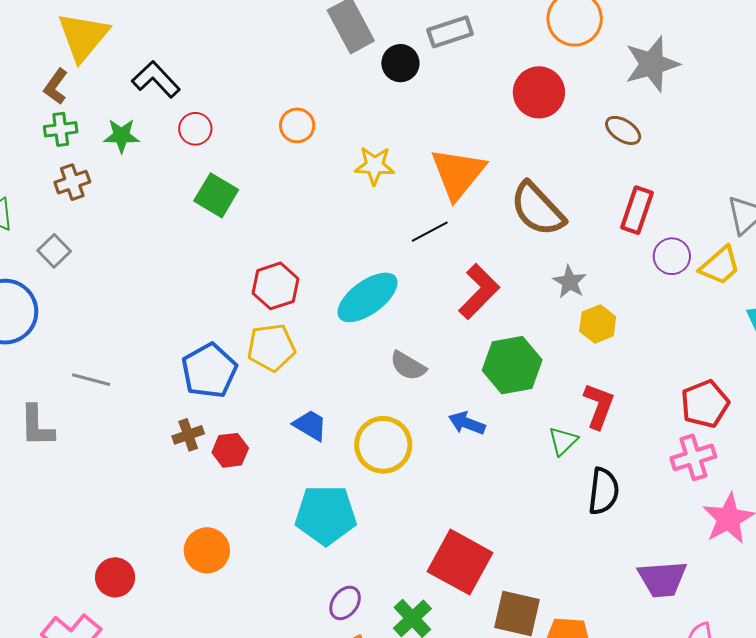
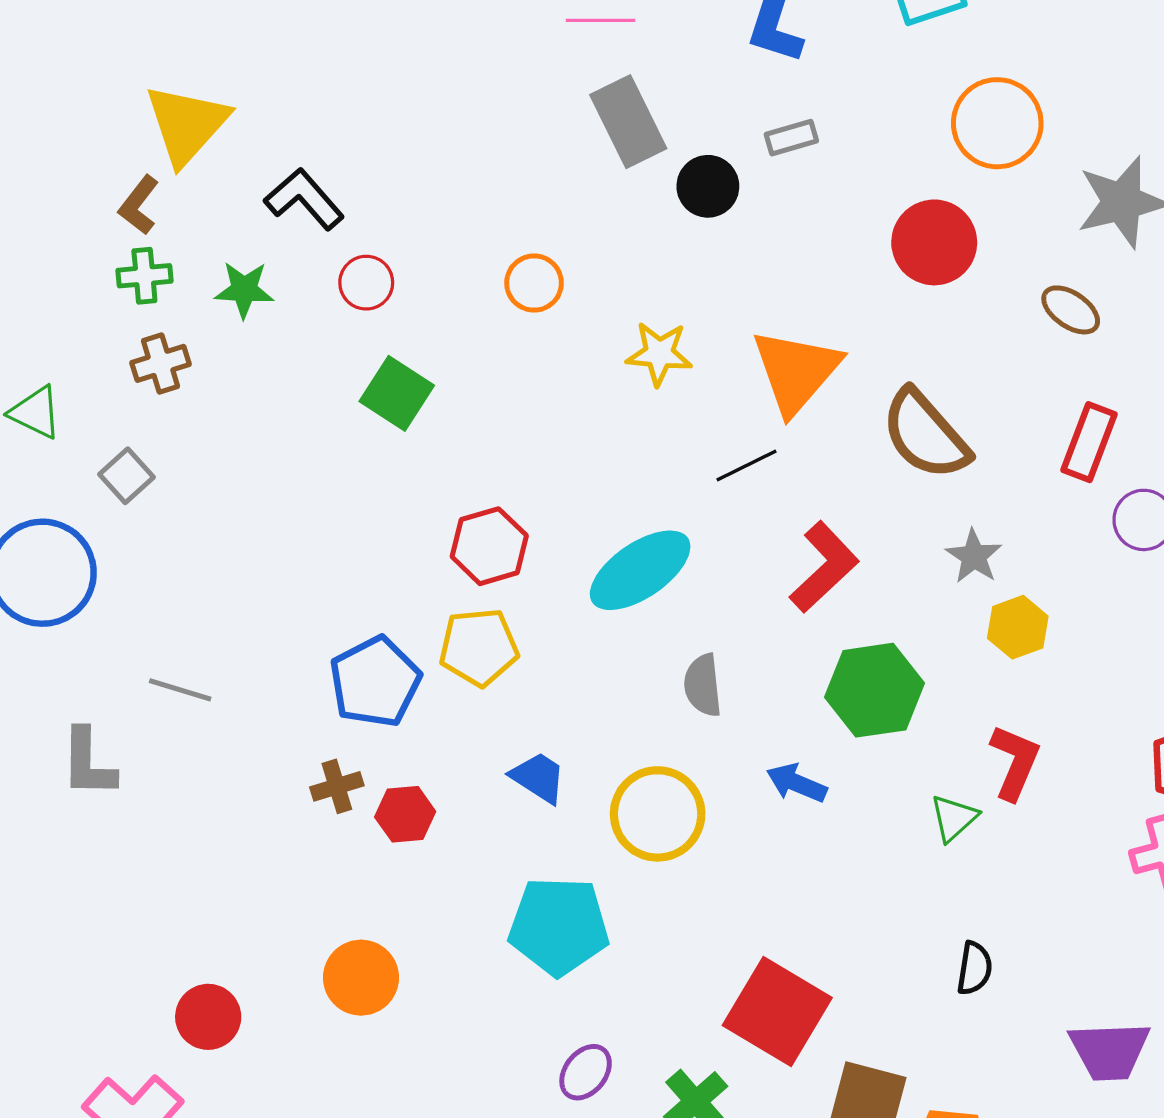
gray rectangle: (450, 32) -> (791, 138), size x0.7
gray semicircle: (408, 366) -> (703, 685), turned 51
black semicircle: (604, 491) -> (974, 968), moved, size x0.7

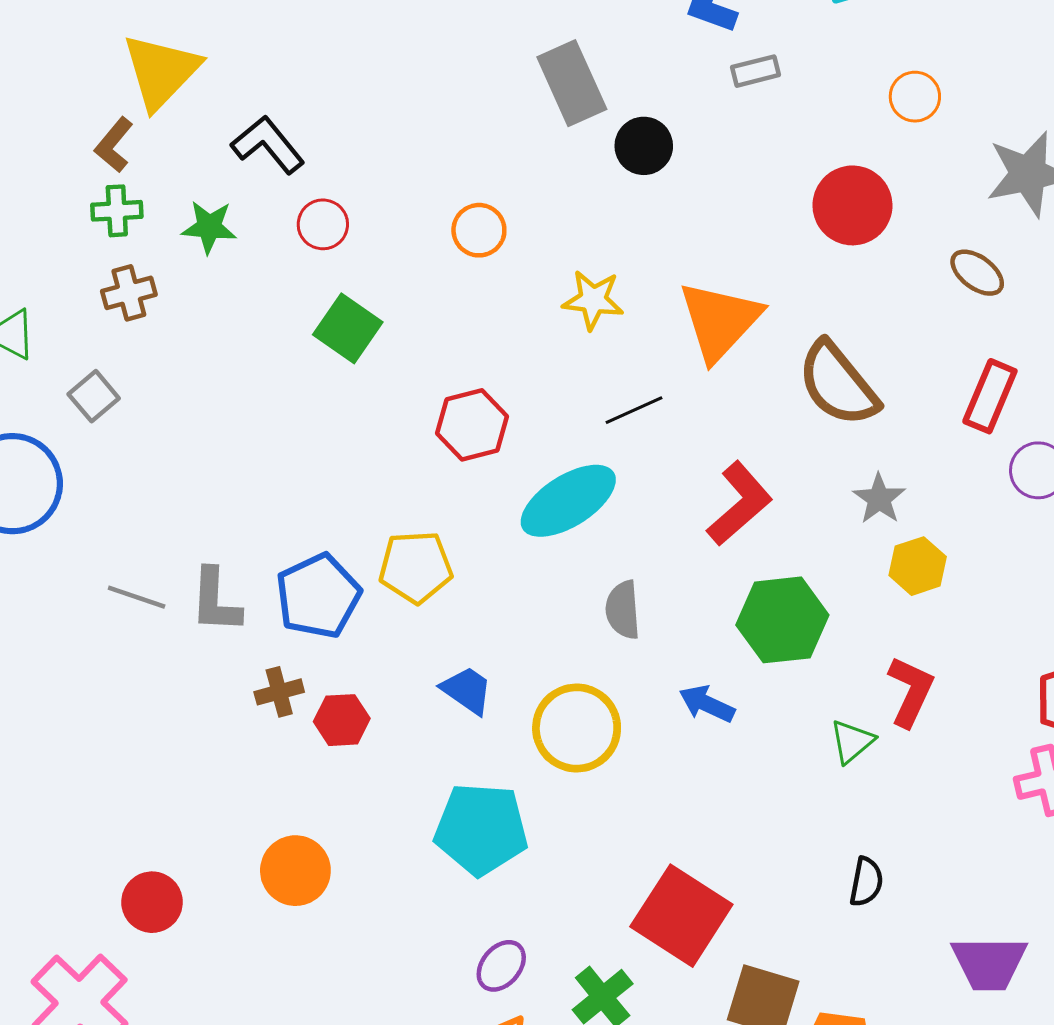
orange circle: (997, 123) -> (915, 97), size x0.6
gray rectangle: (791, 138) -> (756, 71), moved
black line: (746, 465) -> (634, 410), moved
red hexagon: (489, 546) -> (472, 425), moved
gray L-shape: (88, 763) -> (215, 601), moved

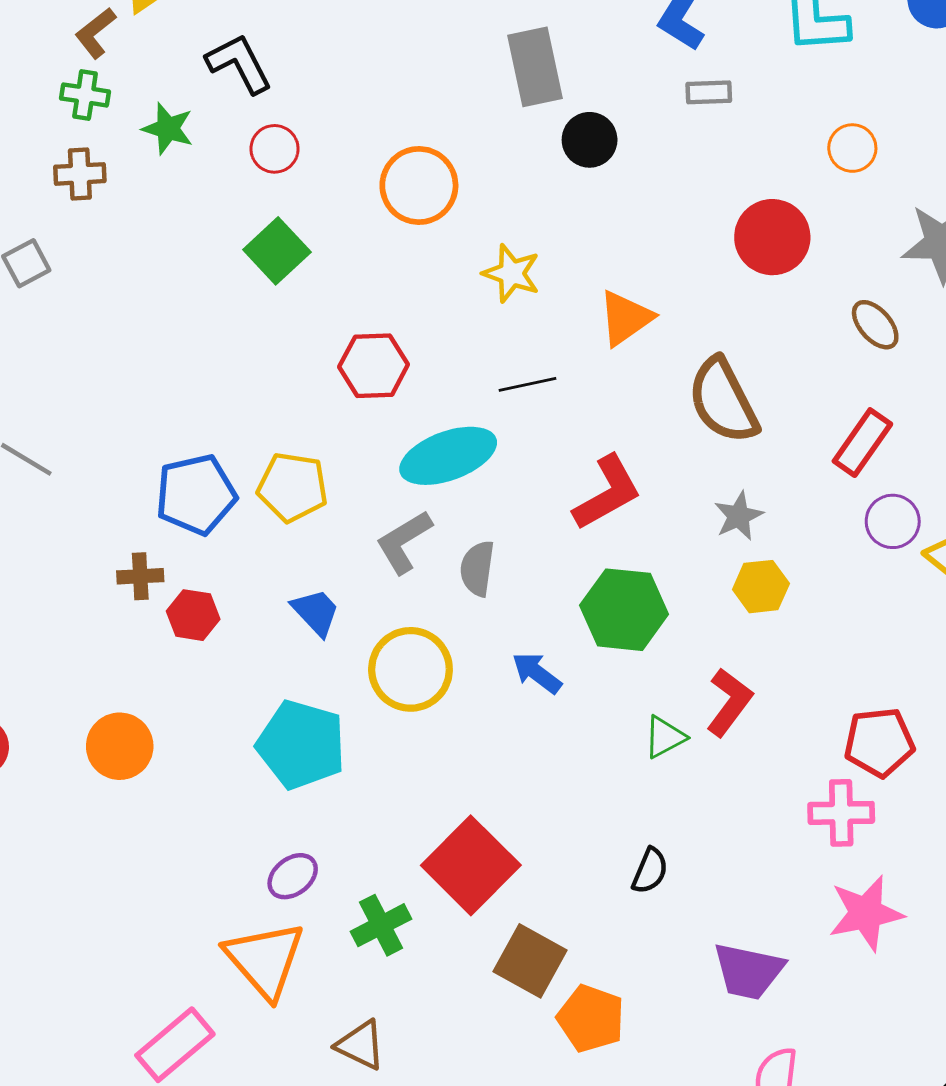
orange circle: (479, 230) -> (419, 185), size x1.5
orange triangle: (720, 321) -> (625, 318), size x0.7
gray L-shape: (215, 601) -> (404, 542), moved, turned 44

